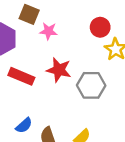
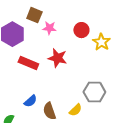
red circle: (100, 27) -> (81, 30), moved
gray hexagon: (91, 85) -> (94, 92), moved

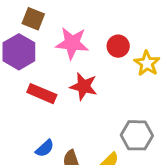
brown square: (34, 15) -> (33, 19), moved
pink star: (49, 28) -> (72, 43), size x1.6

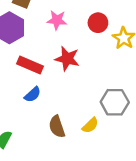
pink star: (72, 43) -> (57, 20), size x0.7
blue semicircle: (45, 148) -> (33, 95), moved

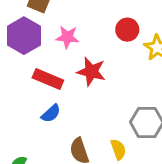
pink star: (57, 20) -> (67, 37), moved
yellow semicircle: (90, 125) -> (118, 149), turned -66

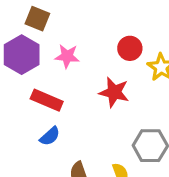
red star: (91, 72) -> (114, 92), moved

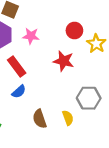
red rectangle: (47, 100) -> (17, 67), turned 30

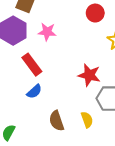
red circle: (74, 31) -> (95, 13), moved
red star: (64, 61) -> (89, 75), moved

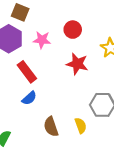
red circle: (95, 13) -> (73, 30), moved
red star: (89, 75) -> (77, 64), moved

